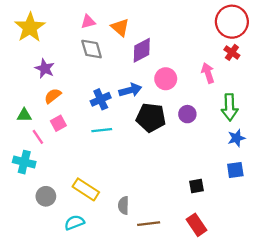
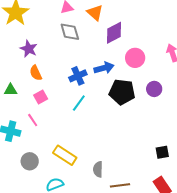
orange semicircle: (53, 96) -> (36, 73), turned -77
cyan line: (102, 130) -> (79, 103), turned -48
pink line: (38, 137) -> (33, 120), moved

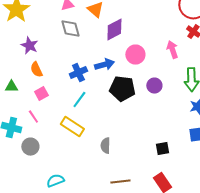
yellow rectangle: (65, 155) -> (72, 127), moved
gray circle: (30, 161) -> (30, 147), moved
gray semicircle: (98, 169) -> (105, 146), moved

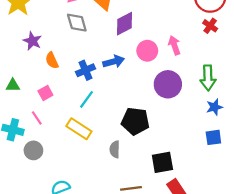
pink arrow: (172, 50) -> (174, 45), moved
orange semicircle: (36, 70) -> (52, 60), moved
purple circle: (154, 86) -> (168, 84), size x1.6
black pentagon: (122, 89) -> (135, 121), moved
black square: (162, 149) -> (162, 162), moved, size x1.5

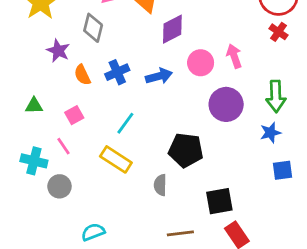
gray diamond: (77, 23) -> (93, 28), moved, turned 30
blue cross: (85, 70) -> (117, 72), moved
blue star: (214, 107) -> (270, 133), moved

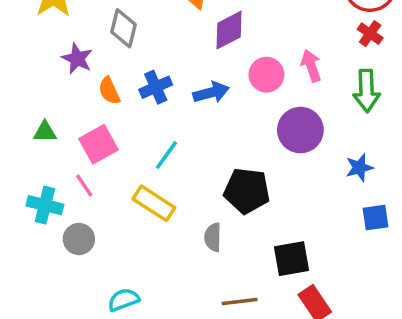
green arrow: (276, 96) -> (367, 91), moved
pink square: (74, 115) -> (99, 144), size x1.5

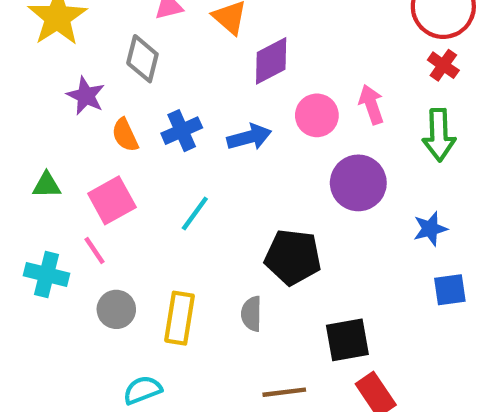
yellow rectangle: (154, 203) -> (180, 318), moved, turned 66
gray circle: (79, 239) -> (116, 309), moved

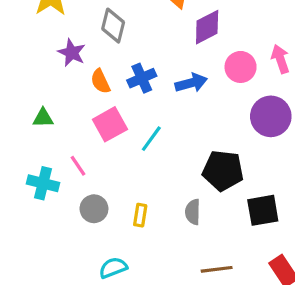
pink square: (112, 200) -> (110, 124), moved
yellow rectangle: (180, 318) -> (140, 215), size x0.6
black square: (347, 340) -> (263, 210), moved

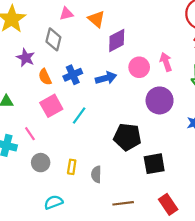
gray semicircle: (193, 212) -> (96, 174), moved

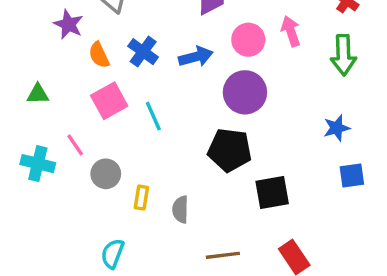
blue cross: (73, 75) -> (143, 52), turned -30
purple circle: (160, 100) -> (245, 92), moved
cyan line: (79, 115) -> (153, 116), turned -60
gray circle: (41, 163) -> (106, 174), moved
cyan semicircle: (53, 202) -> (113, 254), turned -48

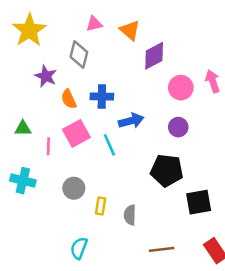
blue cross: (143, 52) -> (102, 97), turned -35
blue arrow: (196, 57) -> (131, 121), moved
purple circle: (245, 92) -> (178, 127), size x0.6
pink line: (75, 145) -> (48, 146), moved, turned 36

